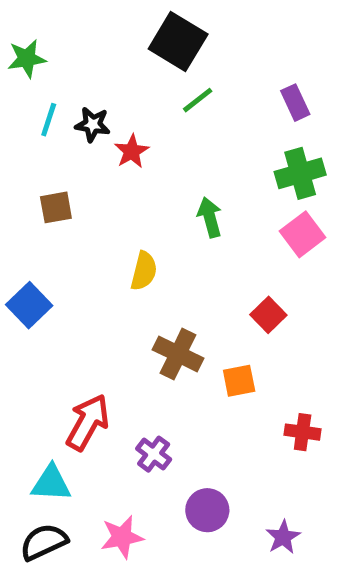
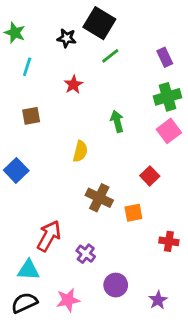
green star: (27, 59) -> (15, 33), turned 30
black star: (93, 124) -> (67, 38), moved

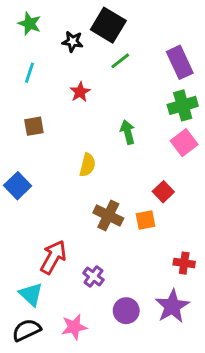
green star: (15, 33) -> (29, 24), moved
purple rectangle: (165, 57) -> (180, 62), size x1.5
orange square: (133, 213) -> (145, 220), moved
cyan triangle: (28, 270) -> (31, 294), turned 40
purple star: (158, 300) -> (172, 306), moved, size x1.6

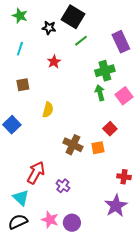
green cross: (183, 105) -> (105, 71), moved
green arrow: (128, 132) -> (100, 93), moved
yellow semicircle: (87, 165) -> (48, 110), moved
purple circle: (126, 311) -> (72, 223), moved
pink star: (74, 327) -> (50, 220), turned 30

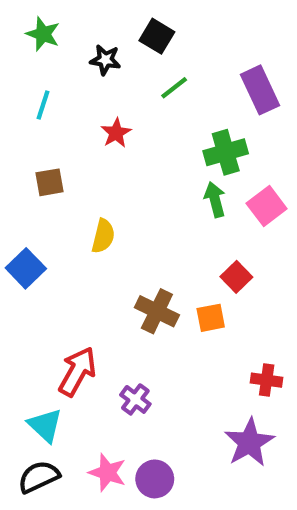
black square: (73, 17) -> (157, 36), size x0.7

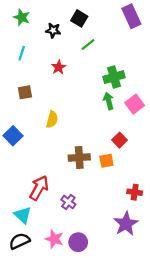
purple rectangle: (260, 90) -> (131, 16), moved
brown cross: (157, 311) -> (79, 157), turned -30

